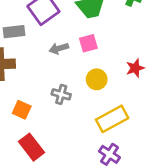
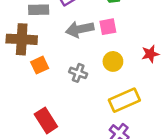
gray arrow: (59, 48) -> (80, 29), size x1.5
orange square: (22, 110) -> (40, 65), moved, turned 36

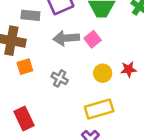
pink square: (108, 27) -> (93, 39), turned -35
yellow circle: (113, 61) -> (103, 73), moved

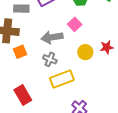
gray arrow: (66, 38) -> (52, 37), moved
yellow rectangle: (99, 109) -> (62, 79), moved

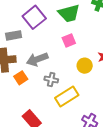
pink square: (75, 24) -> (69, 41), turned 32
gray arrow: (52, 37) -> (37, 59), moved

